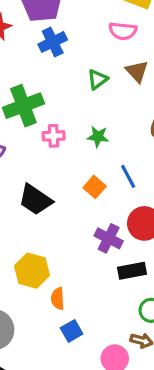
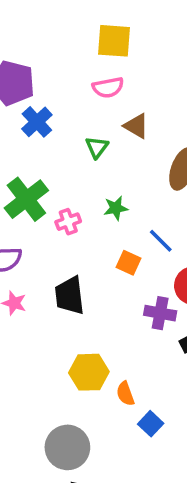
black trapezoid: (35, 200) -> (70, 296), turned 66

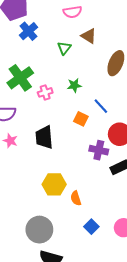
blue square: (151, 424) -> (91, 227), moved

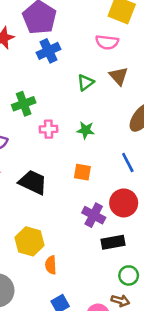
green cross: (20, 78) -> (24, 104), size x0.7
blue line: (101, 106) -> (128, 163), moved
orange square: (81, 119) -> (82, 172), turned -32
black trapezoid: (44, 137) -> (33, 182), turned 105

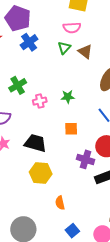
green triangle: (86, 82) -> (64, 48), moved
yellow hexagon: (30, 241) -> (41, 173), moved

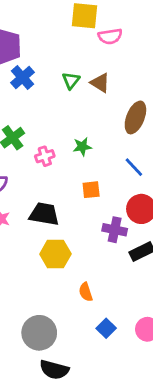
pink semicircle: (72, 28) -> (110, 36), moved

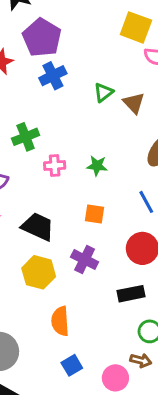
purple cross: (115, 230) -> (85, 259), moved
orange semicircle: (86, 292) -> (60, 321), size x1.4

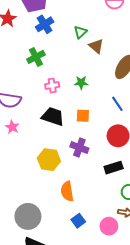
brown triangle: (134, 103) -> (96, 46), moved
green cross: (26, 137) -> (36, 57), moved
black trapezoid: (38, 227) -> (53, 116), moved

